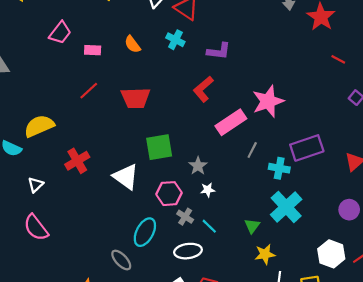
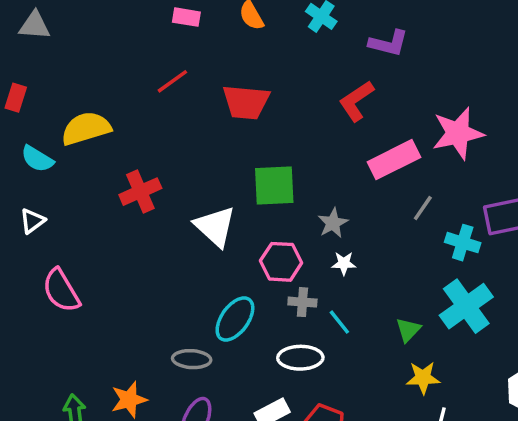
white triangle: (36, 185) -> (32, 221), moved
gray cross: (185, 217) -> (302, 302), turned -35
gray ellipse: (121, 260) -> (192, 359), turned -50

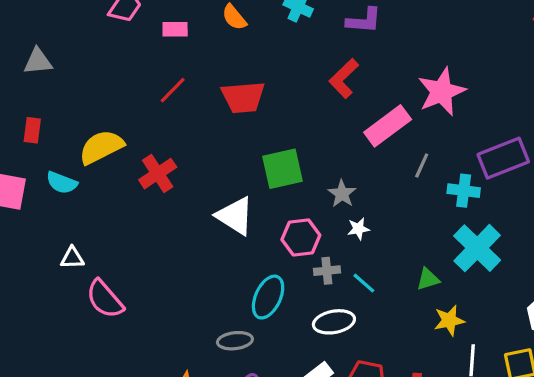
red cross: (140, 192) -> (158, 174), moved
white triangle: (32, 221) -> (72, 258), moved, turned 45
green triangle: (408, 330) -> (428, 279), turned 40

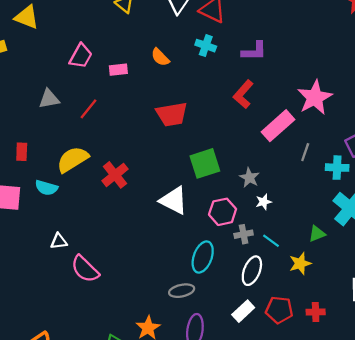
gray triangle: (38, 61) -> (49, 99), moved
red line: (173, 90) -> (88, 109), moved
yellow star: (449, 320) -> (300, 263), moved
white ellipse: (334, 322) -> (252, 271), turned -52

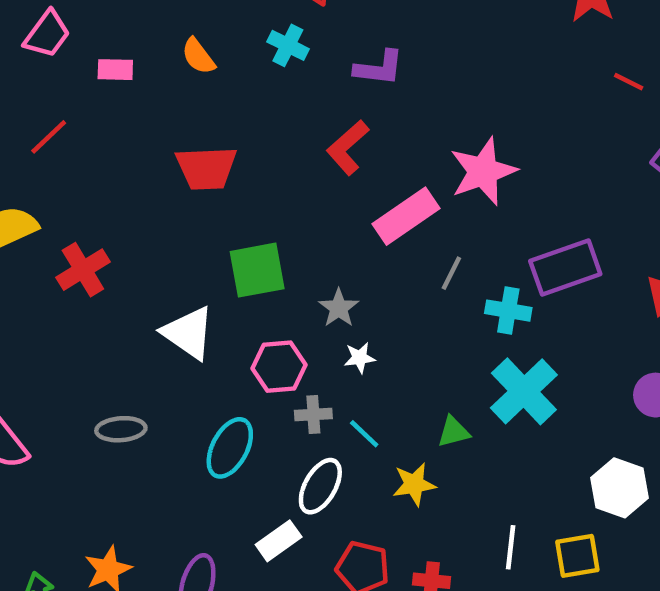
gray ellipse: (182, 291) -> (121, 429), moved
white rectangle: (243, 311) -> (279, 541), moved

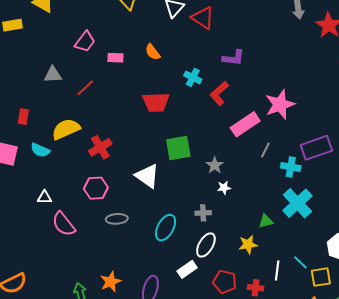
cyan cross: (288, 45) -> (193, 77), moved
pink hexagon: (279, 367) -> (96, 188), moved
cyan line: (364, 434) -> (300, 262), moved
white line: (511, 547) -> (277, 271), moved

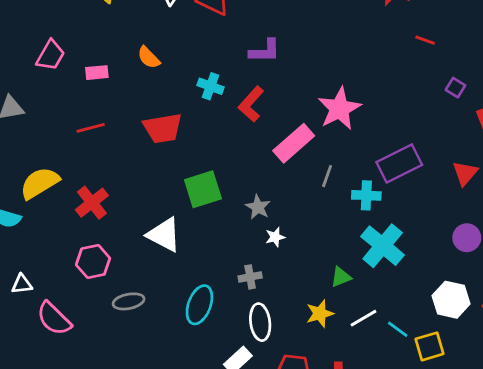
red line: (85, 88) -> (91, 128), moved, turned 36
white ellipse: (206, 245) -> (260, 322), turned -30
white line: (277, 271) -> (363, 318), moved, turned 60

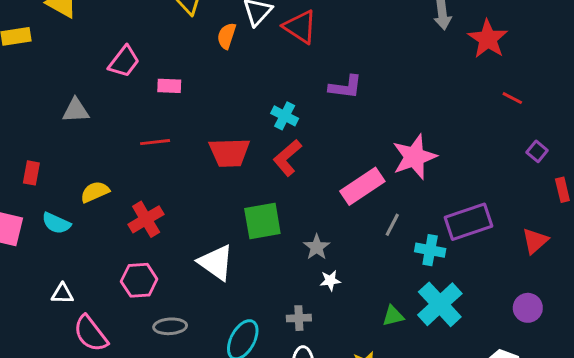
orange semicircle: (149, 58) -> (227, 36), moved, turned 55
red L-shape: (251, 104) -> (287, 158), moved
yellow semicircle: (40, 183) -> (95, 192), size x0.7
green triangle: (341, 277) -> (393, 316), moved

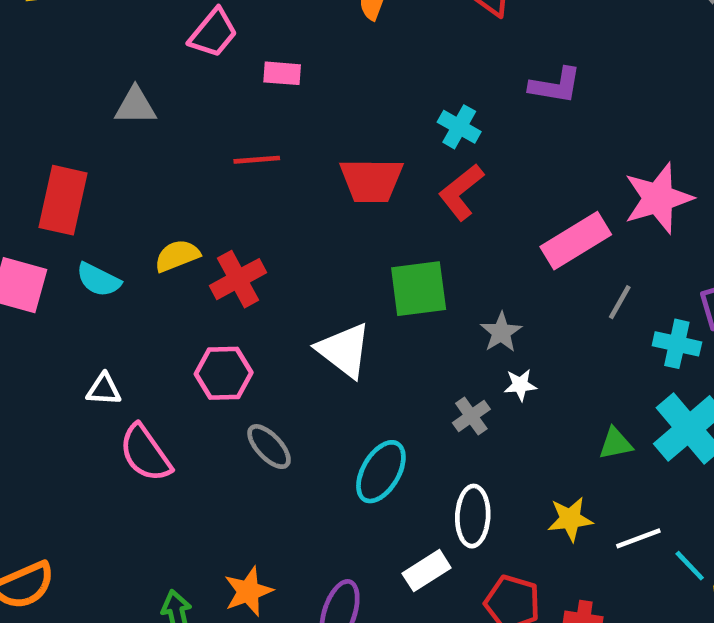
red rectangle: (31, 173) -> (63, 200), size x1.8
yellow semicircle: (95, 192) -> (177, 256), moved
gray cross: (299, 318) -> (471, 416), moved, turned -35
gray ellipse: (170, 326) -> (269, 447), turned 48

